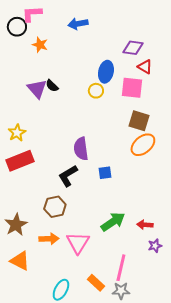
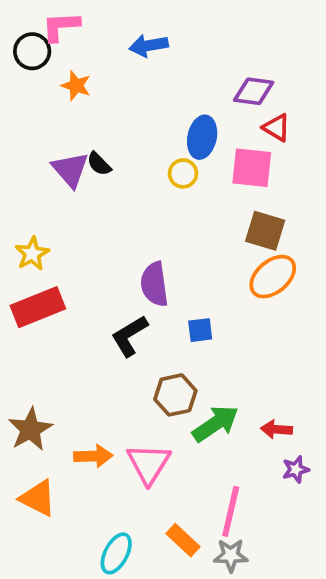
brown hexagon: (55, 207) -> (175, 395), moved

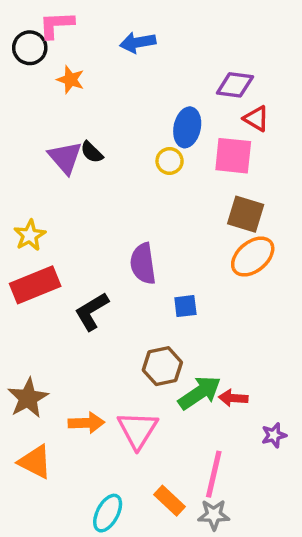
black L-shape: (130, 336) -> (92, 311), moved
red arrow: (277, 429) -> (233, 398), moved

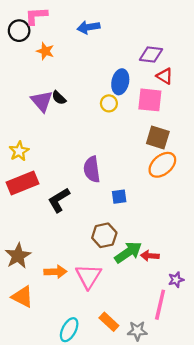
pink line: (214, 474) -> (160, 305), moved

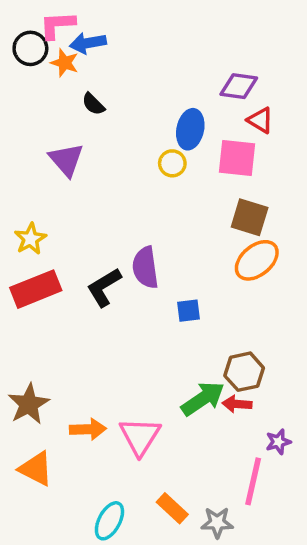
blue arrow: (88, 27) -> (88, 43), moved
orange star: (45, 51) -> (65, 63), moved
black semicircle: (59, 98) -> (93, 104), moved
black L-shape: (59, 200) -> (104, 287), moved
brown hexagon: (104, 235) -> (244, 372), moved

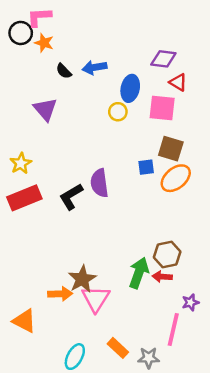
blue arrow: (88, 43) -> (95, 67), moved
blue square: (188, 311) -> (146, 167), moved
green arrow: (203, 399) -> (139, 273), turned -36
brown star: (29, 404) -> (82, 279), moved

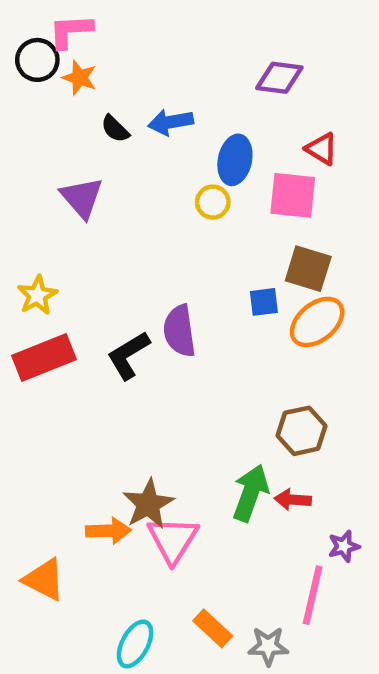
purple diamond: (163, 59) -> (279, 78), moved
brown hexagon: (167, 254) -> (302, 431), moved

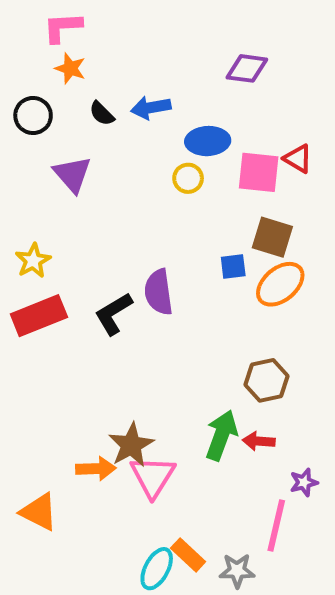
black circle: (37, 60) -> (33, 116), moved
red triangle: (322, 149) -> (298, 159), moved
blue ellipse: (235, 160) -> (208, 141), turned 75
cyan ellipse: (135, 644) -> (157, 569), moved

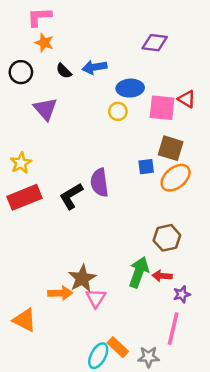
pink triangle: (153, 476) -> (96, 298), size x0.7
purple star: (304, 482) -> (182, 294), moved

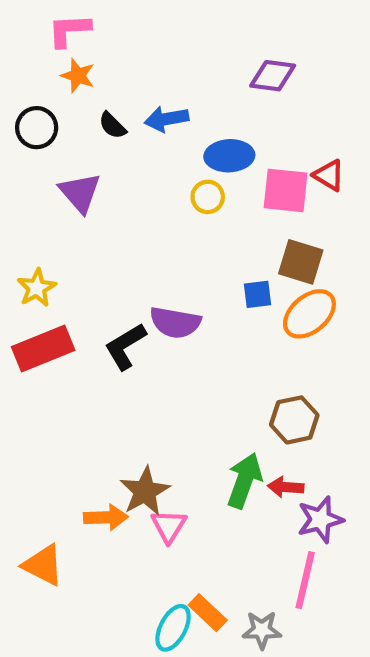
purple semicircle: (99, 183) -> (175, 323), turned -72
purple star: (182, 294) -> (320, 520), size x1.5

